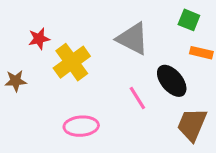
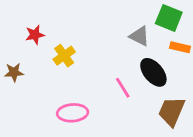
green square: (189, 20) -> (169, 18), size x1.4
gray triangle: (133, 39) -> (139, 36), moved, size x0.7
yellow cross: (72, 62) -> (64, 56), size x0.7

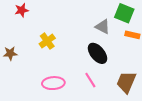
red star: (35, 35) -> (22, 10), moved
black ellipse: (153, 72) -> (97, 53), moved
pink line: (123, 88) -> (90, 80), moved

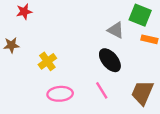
yellow cross: (47, 41) -> (47, 61), moved
brown star: (10, 53) -> (11, 45), moved

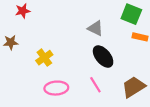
gray triangle: (116, 30) -> (95, 28), moved
brown trapezoid: (142, 93) -> (133, 87), turned 35

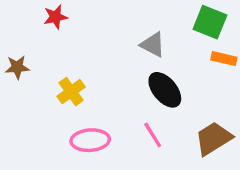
red star: (23, 11) -> (55, 17), moved

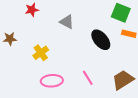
gray triangle: (153, 45) -> (67, 22), moved
black ellipse: (165, 90) -> (101, 40), moved

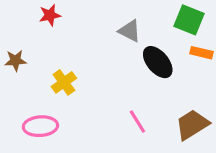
gray triangle: (67, 22) -> (130, 31), moved
pink ellipse: (52, 81) -> (40, 126), moved

